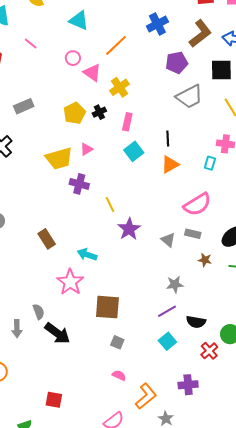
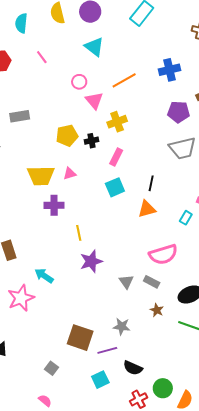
purple cross: (79, 184) -> (54, 205), turned -30
brown square: (107, 307) -> (80, 338), moved

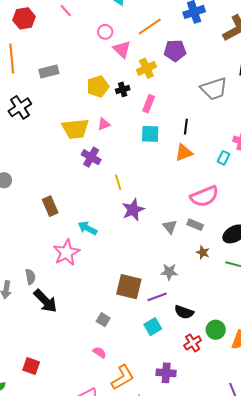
purple pentagon: (179, 112) -> (175, 51), moved
cyan square: (115, 187) -> (150, 134), turned 30
purple cross: (54, 205) -> (91, 157), turned 36

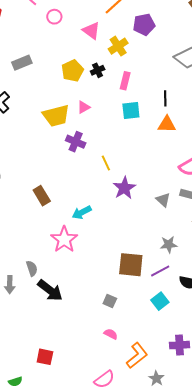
pink circle: (105, 32) -> (54, 17), moved
orange triangle: (184, 153) -> (167, 124), turned 30
cyan arrow: (87, 228) -> (82, 212), turned -48

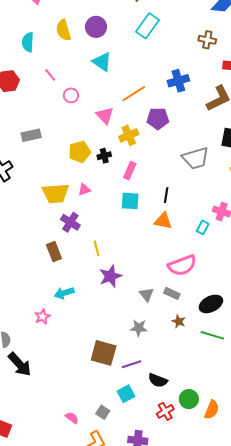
brown rectangle: (42, 196) -> (54, 252), moved
pink star: (64, 239) -> (42, 317), size x0.6
gray star: (169, 244) -> (139, 328), moved
gray square: (110, 301) -> (103, 412), moved

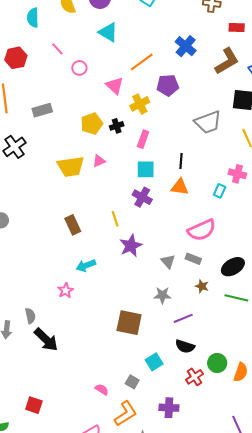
blue cross: (178, 81) -> (186, 46), turned -30
purple cross: (70, 222) -> (142, 197), moved
purple line: (131, 364) -> (183, 318), moved

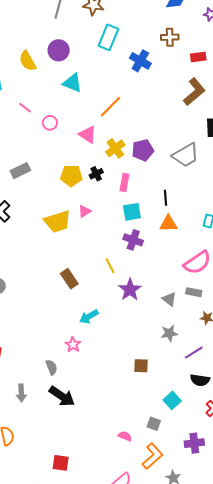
blue cross: (186, 46) -> (140, 61), moved
purple pentagon: (168, 85) -> (143, 150), moved
yellow pentagon: (92, 124) -> (71, 176), turned 30
gray semicircle: (30, 316) -> (51, 367), moved
brown square: (129, 323) -> (141, 366), size x0.6

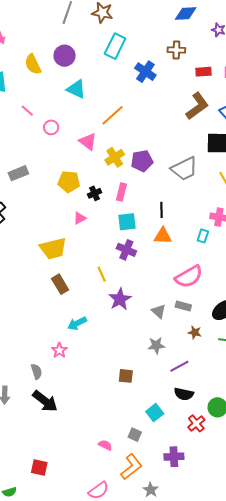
black cross: (96, 174) -> (95, 193), moved
yellow trapezoid: (58, 222) -> (53, 248), moved

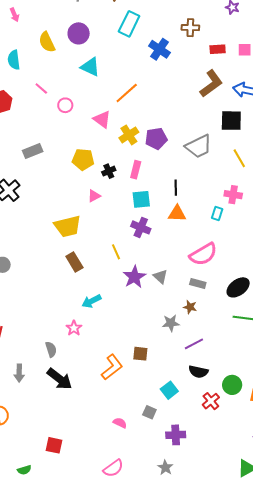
gray triangle: (159, 311) -> (160, 277), moved
brown star: (195, 332) -> (190, 307), moved
purple cross: (174, 457) -> (176, 435), moved
orange L-shape: (131, 467) -> (112, 367), moved

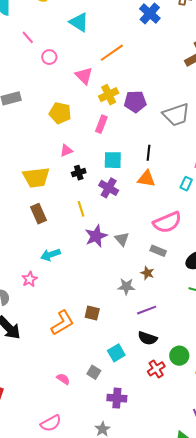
pink rectangle: (136, 170) -> (101, 124), moved
black cross: (109, 171) -> (79, 173), moved

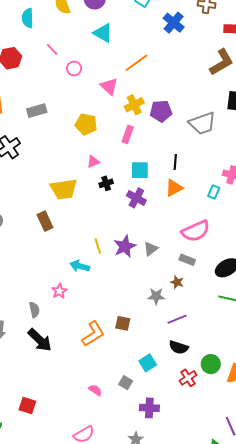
orange triangle: (146, 179) -> (174, 188), turned -36
yellow line: (81, 209) -> (98, 246), moved
brown rectangle: (39, 214) -> (45, 221), moved
gray triangle: (122, 239) -> (151, 249), turned 35
cyan arrow: (50, 255) -> (80, 266), turned 36

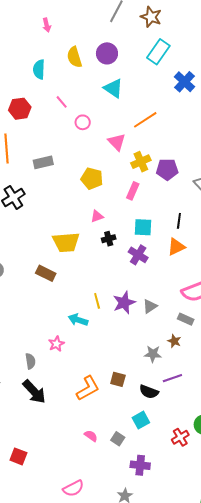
brown rectangle: (45, 221) -> (46, 273), turned -42
black semicircle: (179, 347) -> (149, 392), moved
pink semicircle: (95, 390) -> (91, 436), moved

